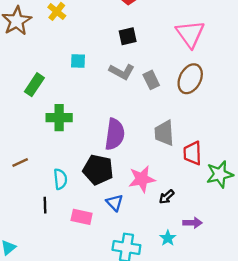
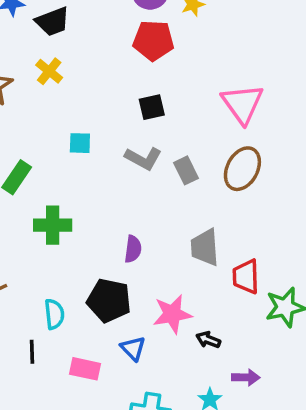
purple semicircle: (115, 134) -> (133, 249), size x0.6
black arrow: (167, 197) -> (208, 340), turned 63

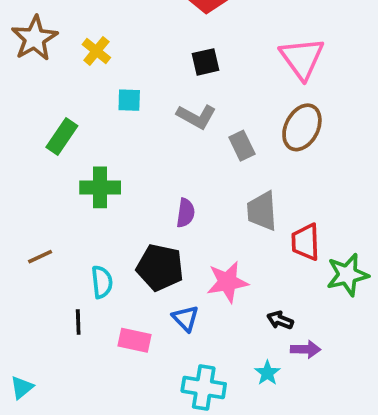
yellow cross: (49, 71) -> (96, 51), moved
gray rectangle: (186, 170) -> (242, 146), moved
black arrow: (208, 340) -> (280, 320), moved

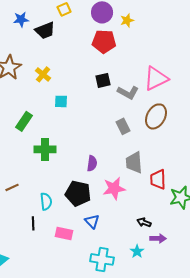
pink triangle: (302, 58) -> (156, 78), turned 40
gray L-shape: (196, 116) -> (128, 92), moved
pink star: (227, 282) -> (114, 188), moved

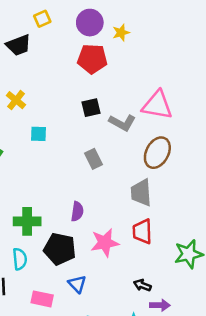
pink triangle: (156, 78) -> (157, 105), turned 36
gray rectangle: (123, 126) -> (94, 159), moved
green cross: (45, 149) -> (27, 221), moved
gray trapezoid: (134, 162) -> (141, 193), moved
red trapezoid: (158, 179) -> (142, 231), moved

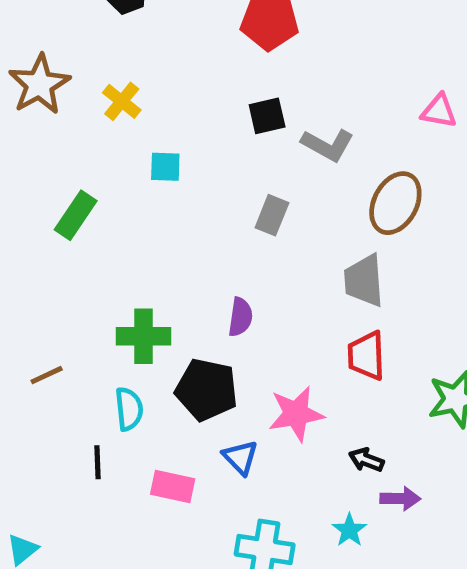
pink triangle: (157, 105) -> (439, 111), moved, size x0.6
gray rectangle: (94, 159) -> (272, 215), turned 48
pink star: (105, 243) -> (296, 414), moved

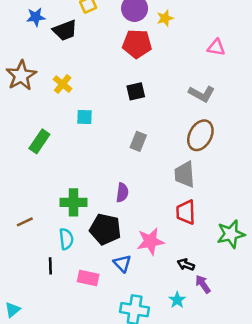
pink triangle: (439, 111) -> (216, 47), moved
gray L-shape: (328, 145) -> (202, 94), moved
purple arrow: (400, 499) -> (203, 284), turned -126

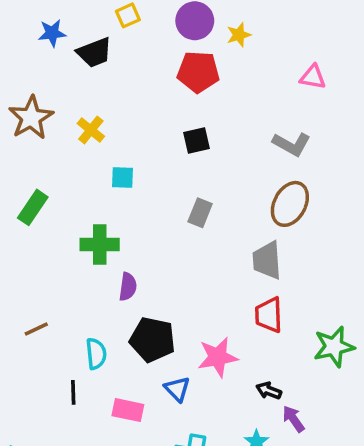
green rectangle: (39, 141) -> (33, 207), moved
purple semicircle: (122, 193) -> (128, 287), moved
green cross: (74, 202) -> (100, 244), moved

